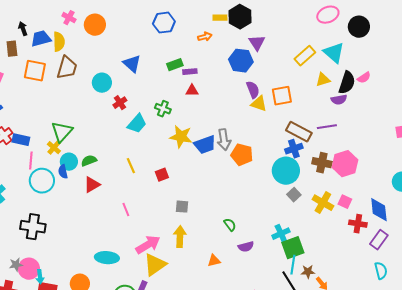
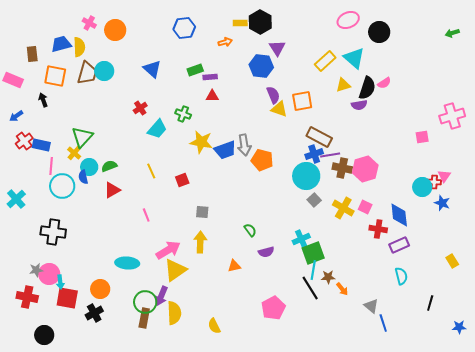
black arrow: (23, 29) -> (43, 100), moved
cyan circle: (102, 83) -> (104, 71), moved
purple line: (327, 127) -> (330, 155), moved
purple rectangle: (379, 240) -> (399, 245), turned 30

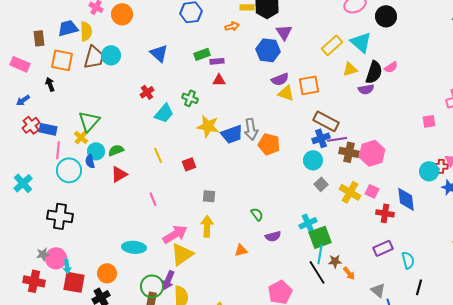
purple semicircle: (273, 95) -> (280, 79), turned 90
cyan circle: (306, 176) -> (313, 160), size x0.7
purple rectangle: (399, 245) -> (383, 248), moved
black line: (430, 303) -> (419, 287), moved

